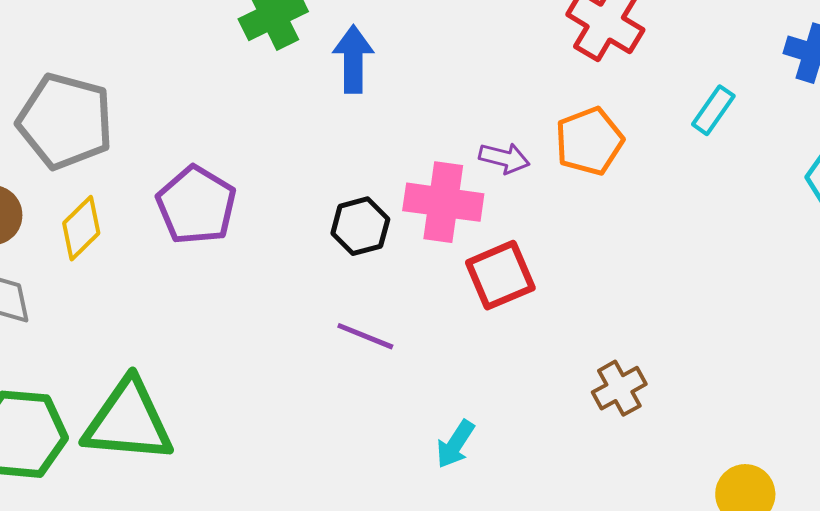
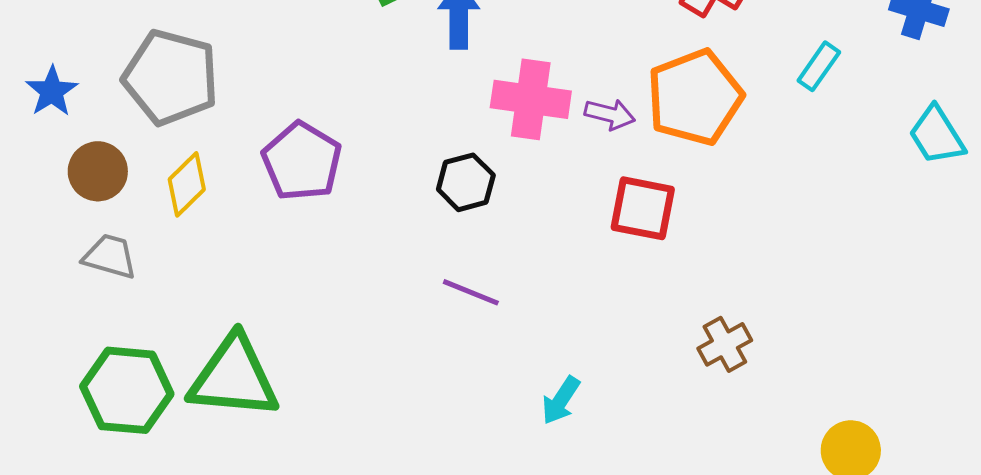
orange pentagon: (589, 141) -> (695, 97), size x1.4
pink cross: (443, 202) -> (531, 99), moved
red square: (500, 275) -> (643, 208), moved, turned 34

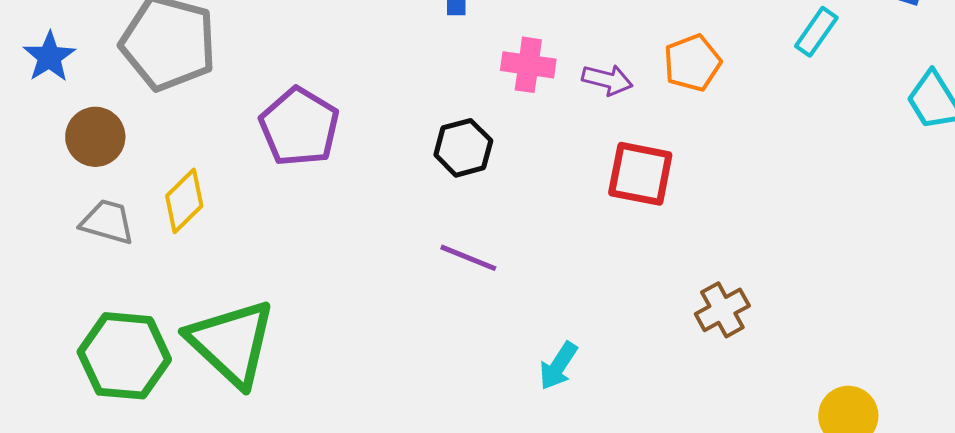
orange pentagon: (695, 97) -> (692, 63), size x0.6
pink cross: (531, 99) -> (528, 65), size x0.7
yellow diamond: (187, 184) -> (184, 201), moved
green triangle: (234, 377) -> (231, 343), turned 38

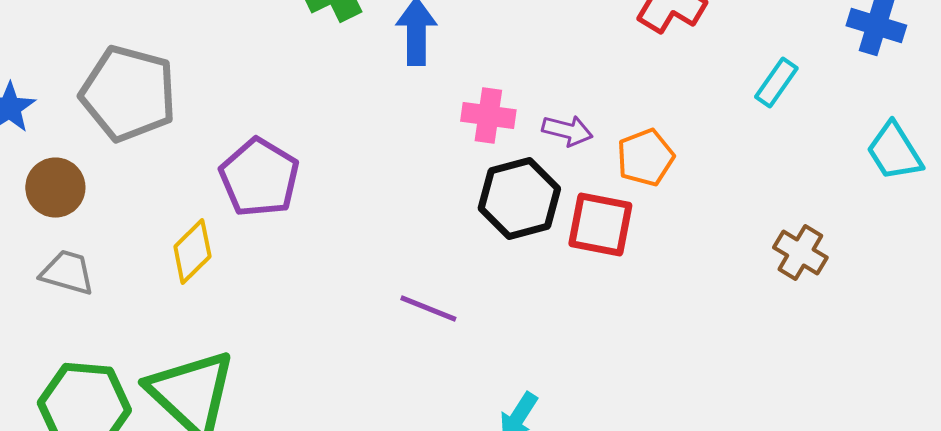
orange pentagon: (692, 63) -> (645, 158), moved
black hexagon: (463, 148) -> (519, 198), moved, size x1.4
yellow diamond: (184, 201) -> (192, 252), moved
brown cross: (722, 310) -> (800, 252), moved, turned -30

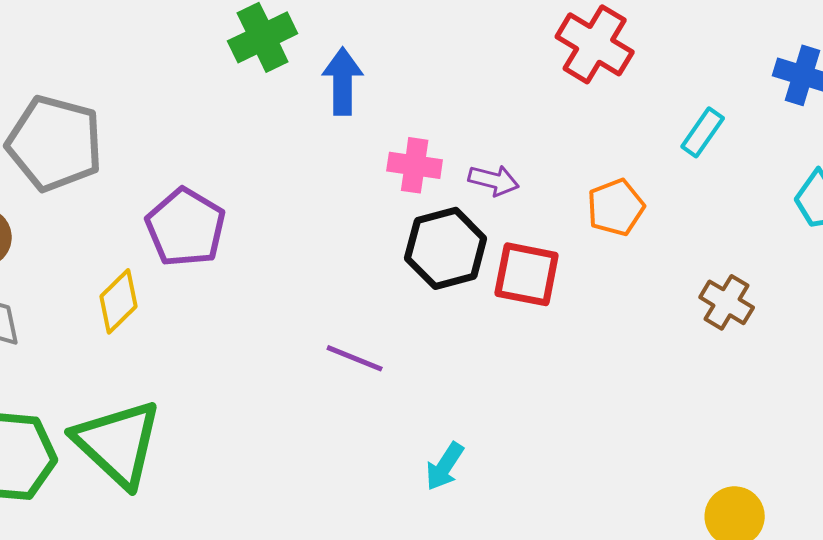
orange pentagon: (645, 158) -> (616, 207), moved

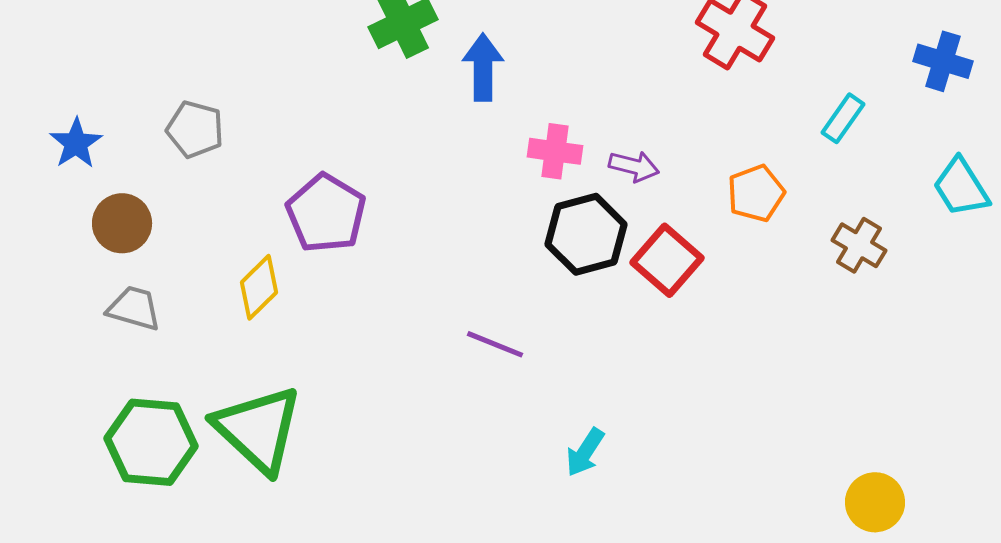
gray pentagon: (55, 143) -> (195, 129), size x0.6
red square: (527, 274) -> (667, 260), turned 30
brown cross: (727, 302) -> (859, 245), moved

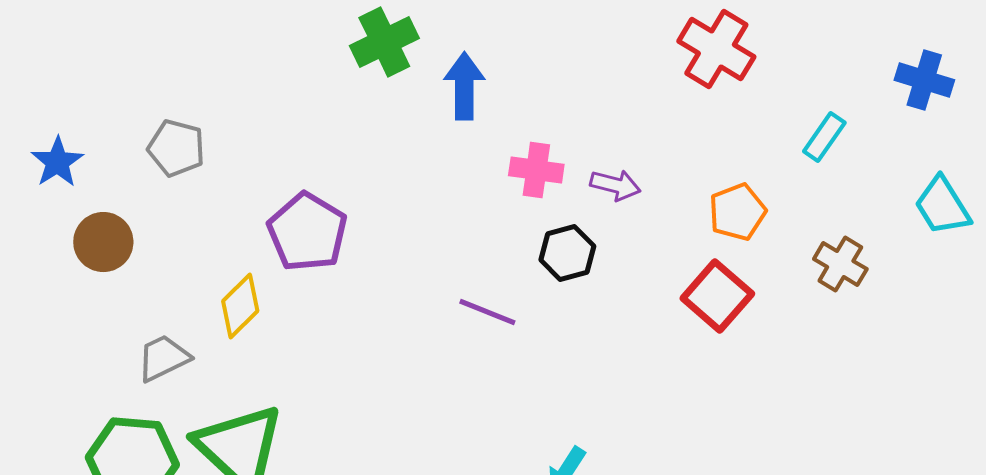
black hexagon: (586, 234) -> (567, 253), size x0.7
red square: (667, 260) -> (717, 296), moved
gray trapezoid: (134, 308) -> (163, 358), moved, turned -42
purple line: (495, 344) -> (487, 312), moved

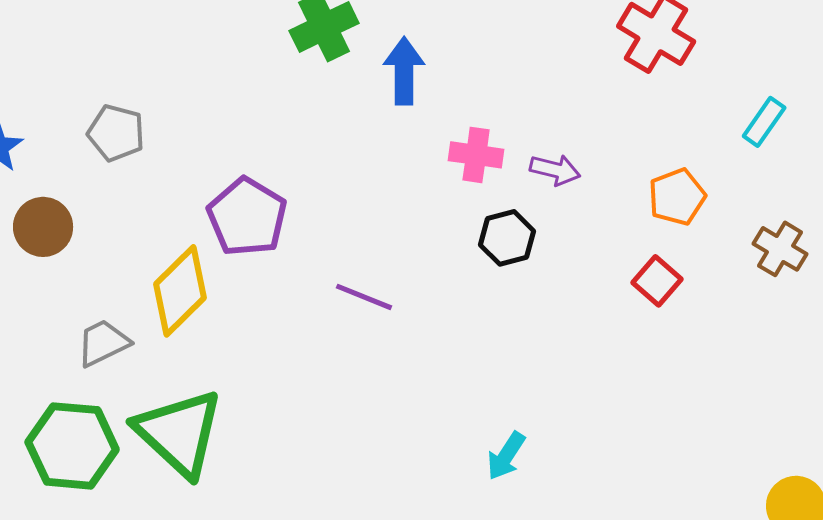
red square: (717, 296) -> (657, 281), size x0.7
yellow diamond: (240, 306) -> (180, 291), size x1.4
purple line: (487, 312) -> (364, 297), moved

